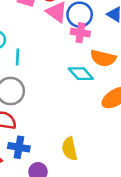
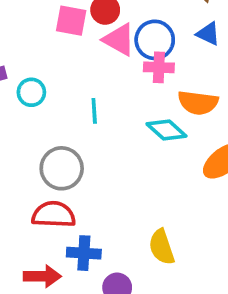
cyan line: (18, 57) -> (94, 111), moved

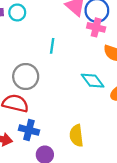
cyan circle: (31, 92) -> (17, 12), moved
cyan diamond: (166, 130) -> (93, 81), moved

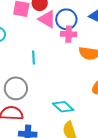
cyan diamond: (93, 81) -> (63, 107), moved

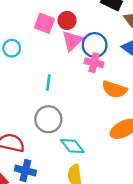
pink triangle: (47, 19) -> (72, 41), turned 36
gray circle: (16, 88) -> (48, 119), moved

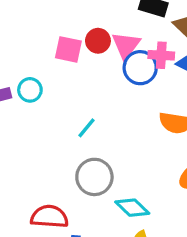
pink triangle: (72, 41) -> (126, 45), moved
pink cross: (94, 63) -> (161, 55), moved
cyan line: (48, 83) -> (87, 128), turned 42

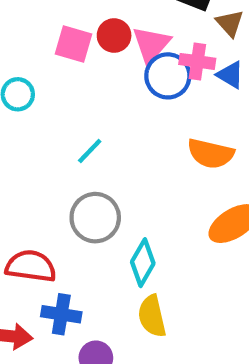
cyan diamond: (132, 208) -> (143, 263), turned 72

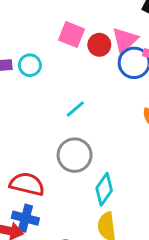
red circle: (114, 35) -> (99, 45), moved
blue cross: (61, 314) -> (25, 218), moved

